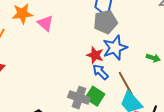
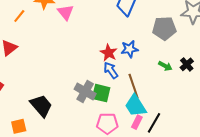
gray pentagon: (105, 22) -> (164, 28), moved
blue star: (115, 48) -> (129, 49), size x0.7
green square: (95, 96) -> (101, 93), turned -30

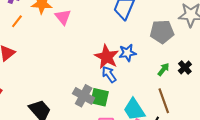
red star: (109, 53) -> (107, 57), size x1.4
green arrow: (165, 66) -> (163, 69), turned -80
brown line: (134, 86) -> (164, 101), moved

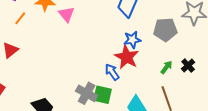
blue star: (127, 53) -> (132, 40), moved
red star: (107, 57) -> (127, 57), moved

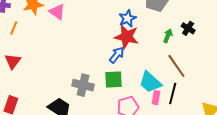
blue arrow: (112, 72) -> (117, 55), turned 90
gray cross: (87, 93) -> (83, 85), moved

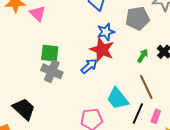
green square: (114, 79) -> (50, 53), moved
gray cross: (83, 85) -> (52, 71), moved
pink rectangle: (156, 98) -> (156, 116), moved

